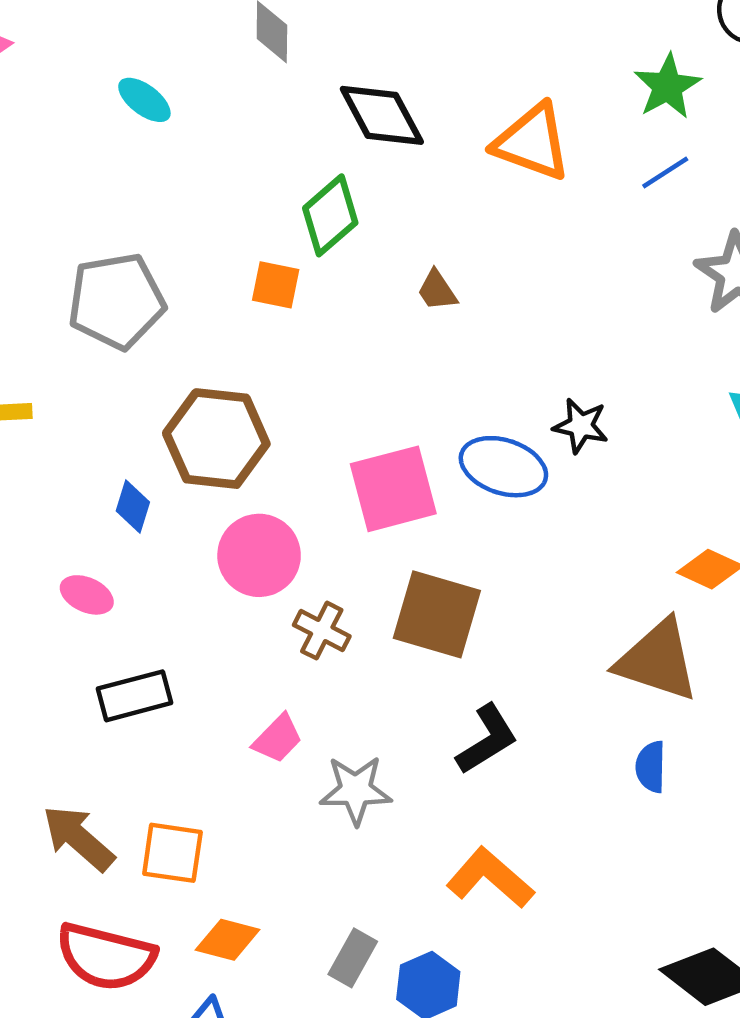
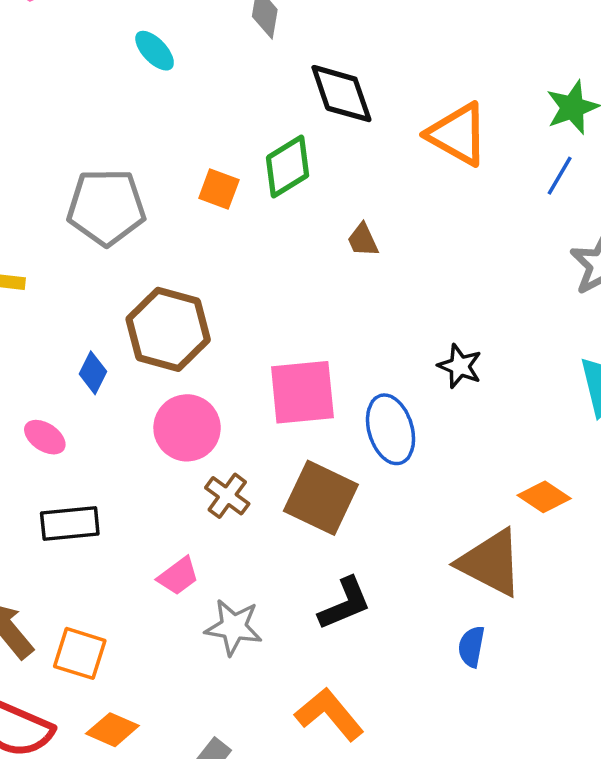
blue line: (665, 173) -> (560, 176), turned -36
orange square: (276, 285) -> (219, 189), moved
blue ellipse: (503, 467) -> (391, 429), moved, turned 46

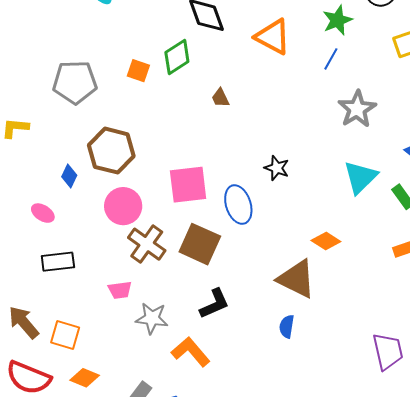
brown cross: (227, 496) -> (147, 244), size x1.5
pink trapezoid: (178, 576) -> (120, 290), turned 30
orange L-shape: (329, 714) -> (191, 352), moved

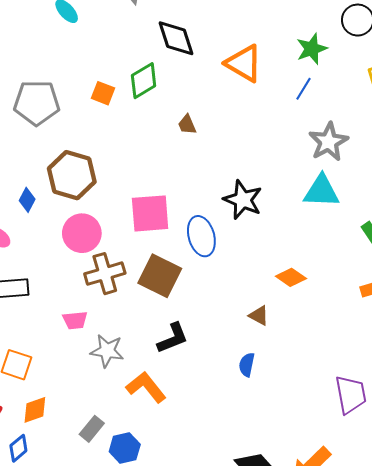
black star: (277, 168) -> (243, 200), size x1.5
cyan triangle: (360, 177) -> (322, 191), moved, turned 45
brown cross: (147, 244) -> (105, 274), turned 36
brown triangle: (296, 279) -> (259, 316), size x0.5
orange diamond: (85, 378) -> (35, 410), turned -44

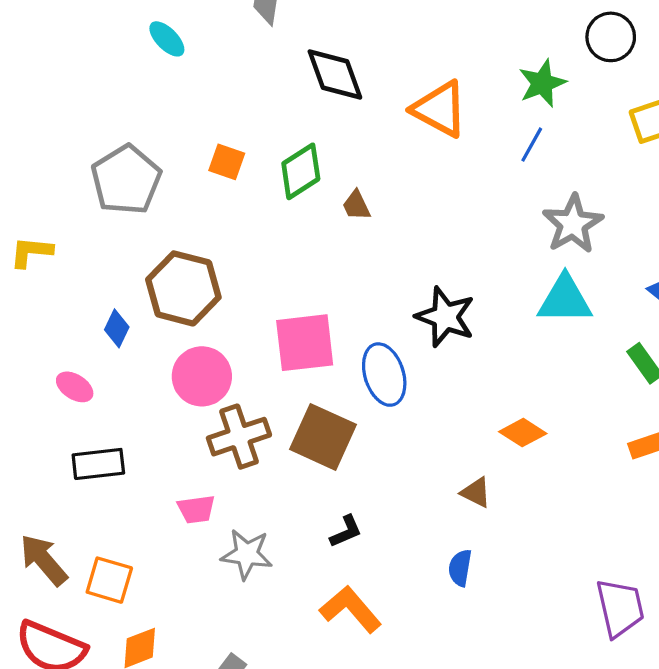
green diamond: (144, 81) -> (301, 171), moved
gray pentagon: (37, 103) -> (126, 180), turned -30
black L-shape: (173, 338) -> (346, 531), size x0.7
orange L-shape: (146, 387) -> (351, 609), moved

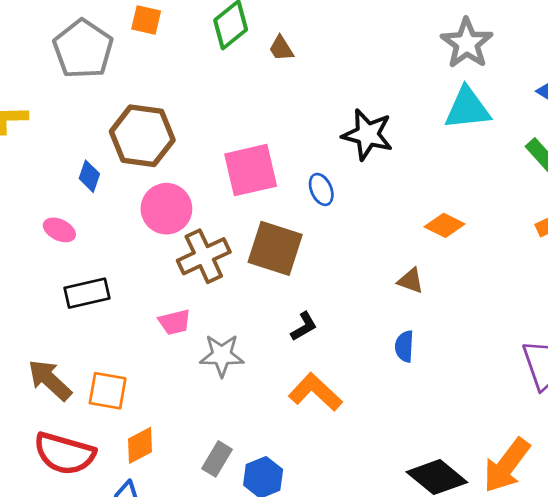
orange square: (227, 162) -> (146, 20), moved
blue ellipse: (384, 375) -> (321, 189), size x0.6

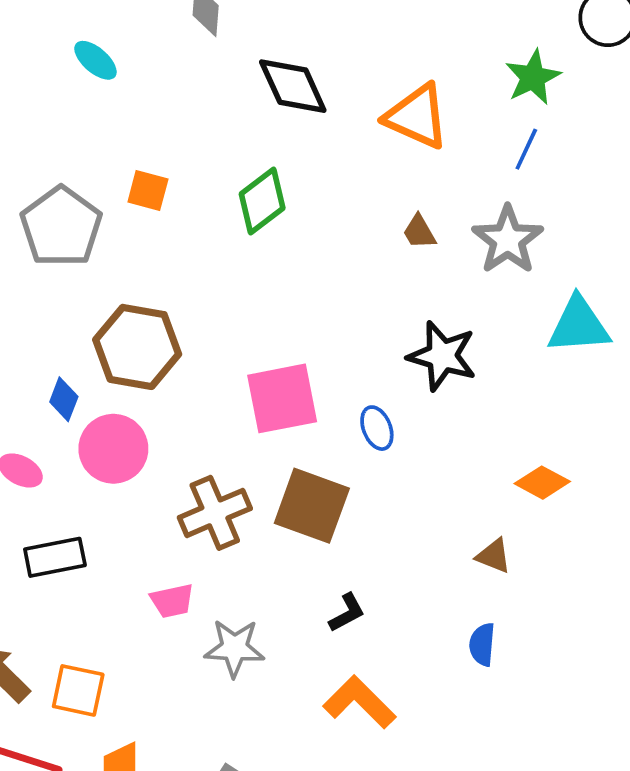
gray star: (467, 43) -> (508, 240), moved
brown trapezoid: (281, 48) -> (419, 232), moved
pink circle: (166, 209) -> (113, 449), moved

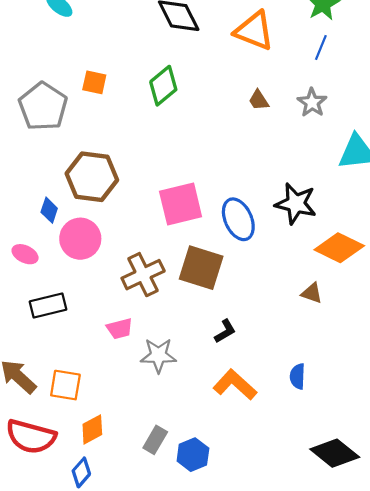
gray star: (508, 240) -> (312, 103), size x0.7
black star: (442, 356) -> (296, 204), moved
blue ellipse: (377, 428) -> (238, 219), size x1.6
orange diamond: (542, 483) -> (339, 248), size x1.5
blue semicircle: (482, 644) -> (297, 376), moved

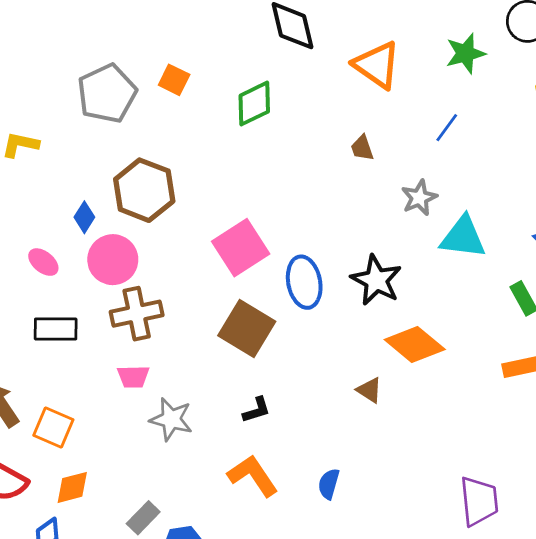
blue line: (321, 48) -> (447, 128), moved
gray star: (312, 103) -> (419, 198), moved
pink square: (181, 204) -> (241, 248), turned -33
brown cross: (143, 275) -> (137, 314), moved

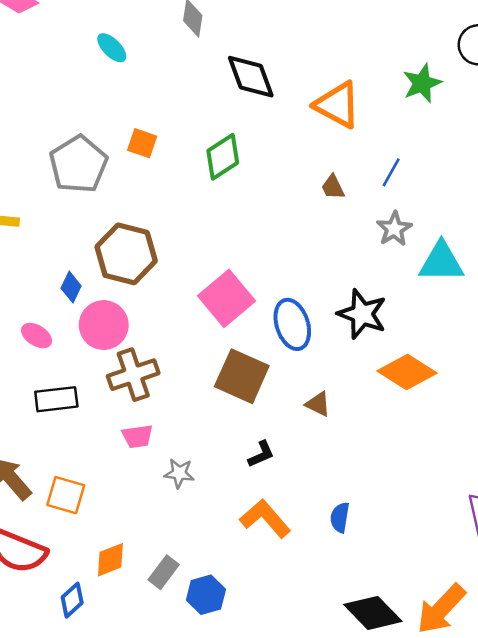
blue line: (447, 128) -> (391, 172), moved
brown triangle: (369, 390) -> (318, 404), moved
gray star: (171, 419) -> (179, 473), size x0.7
orange diamond: (72, 487) -> (110, 560), moved

